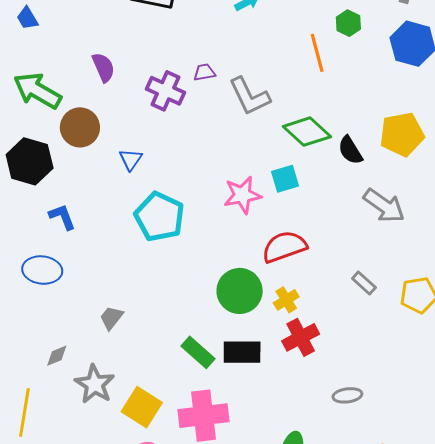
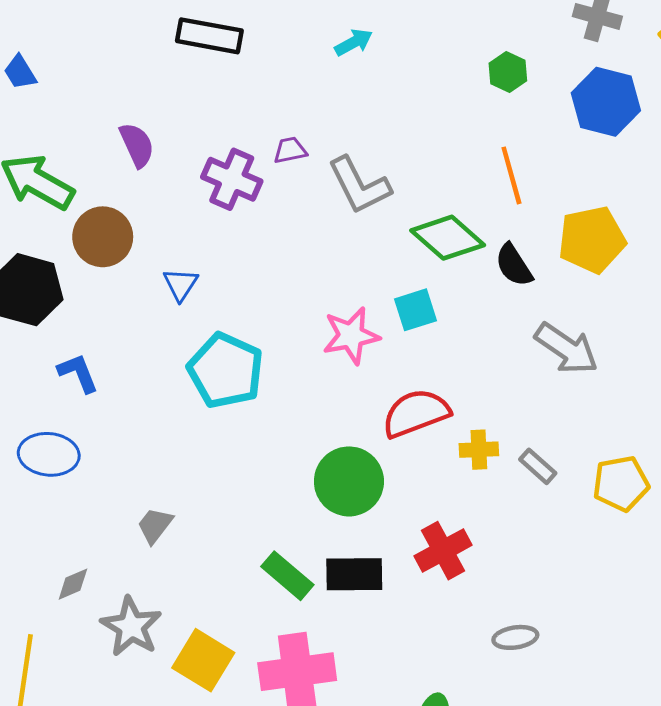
orange line: (317, 53) -> (511, 175), moved
yellow cross: (286, 300) -> (479, 450), moved, turned 30

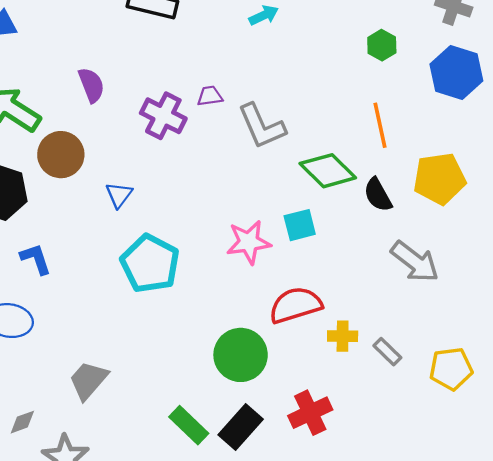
gray trapezoid: (155, 525) -> (88, 380), size x1.4
black rectangle: (354, 574) -> (241, 427), turned -51

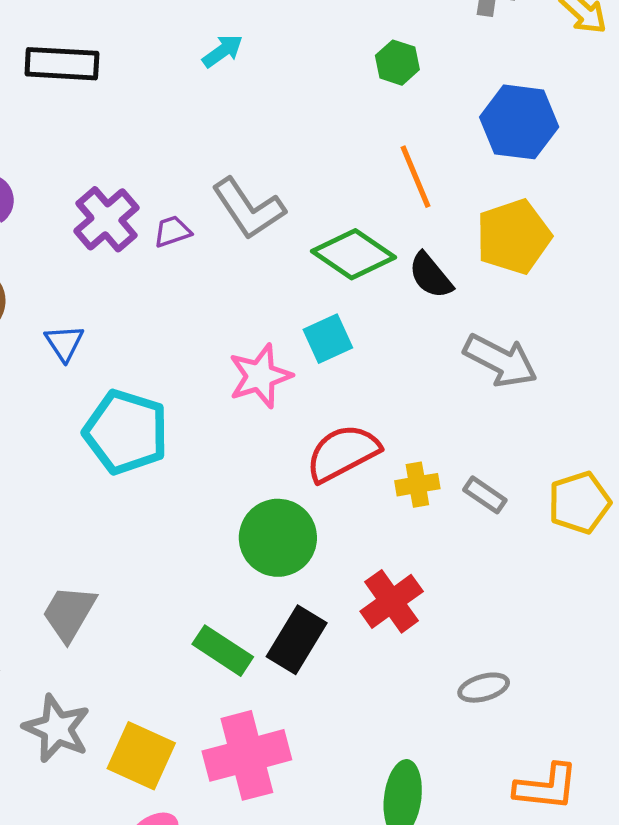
blue hexagon: (456, 72) -> (519, 122), moved
purple trapezoid: (210, 96) -> (172, 231), moved
purple cross: (163, 116) -> (106, 219), turned 33

